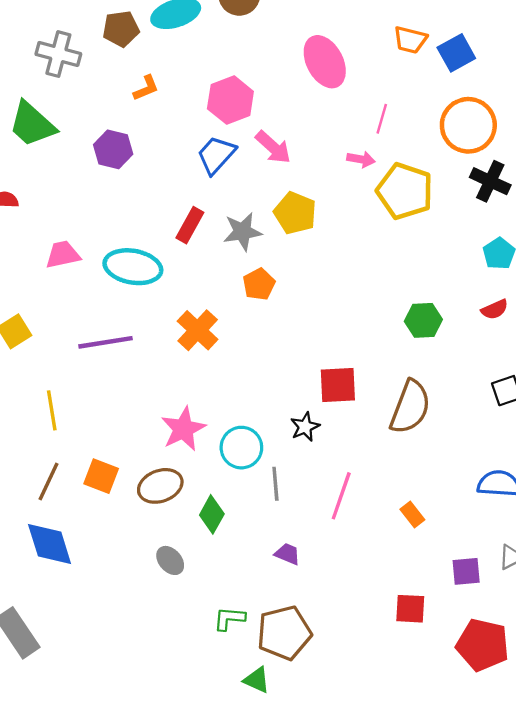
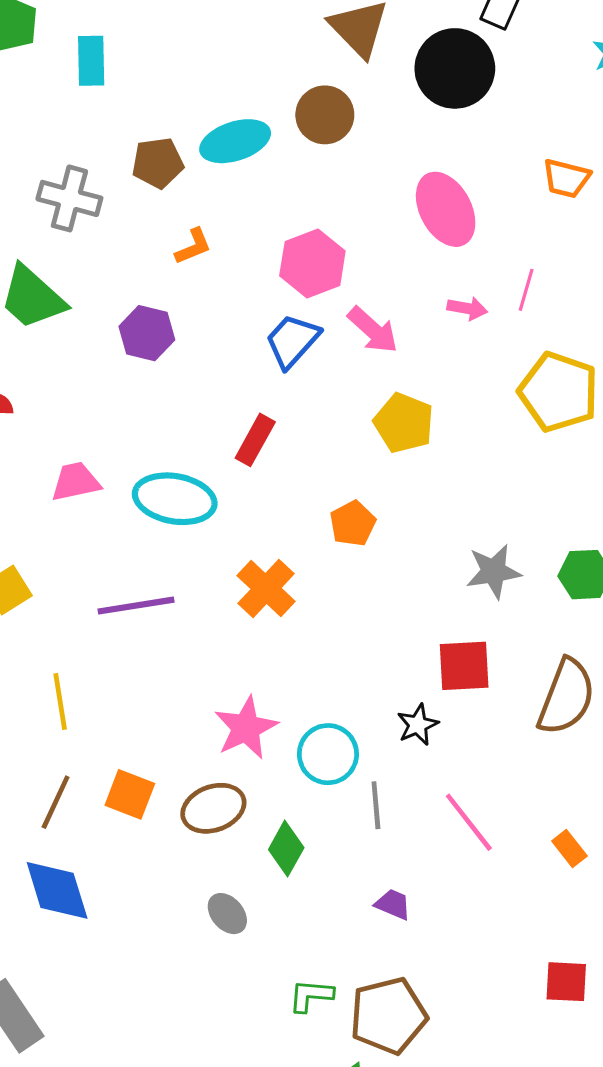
pink arrow: (361, 159) -> (467, 308), moved
gray star: (243, 232) -> (494, 571), moved
pink line: (341, 496) -> (469, 822), turned -57

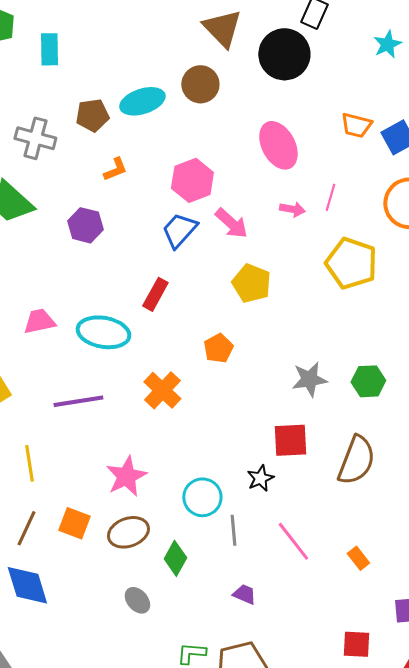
pink star: (246, 728) -> (126, 476), moved

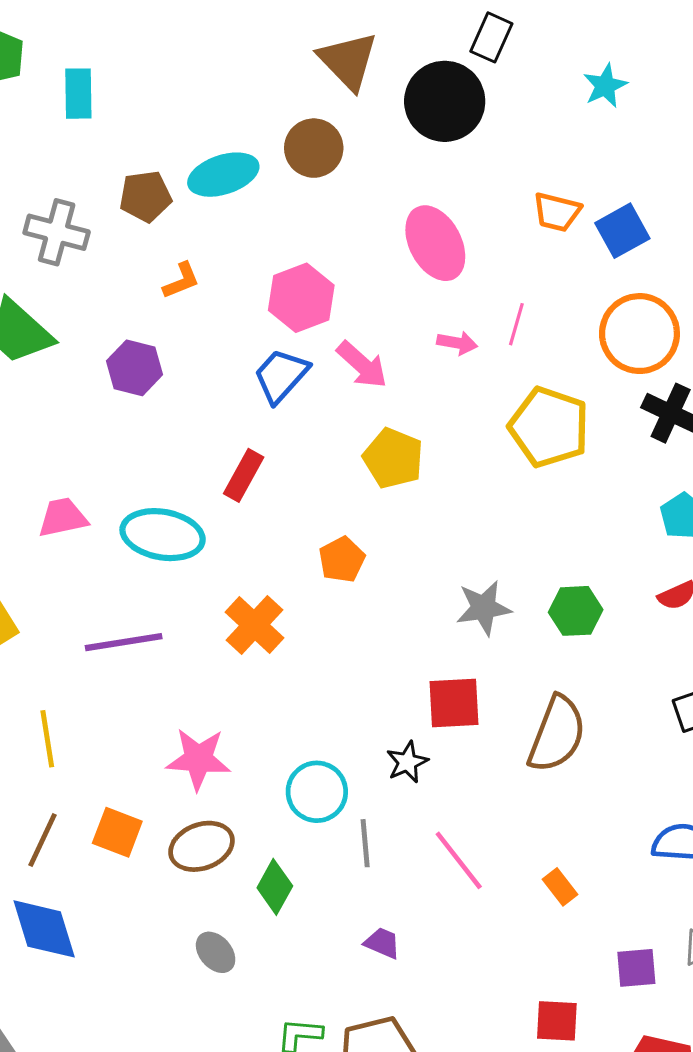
pink star: (126, 476) -> (198, 759), turned 30

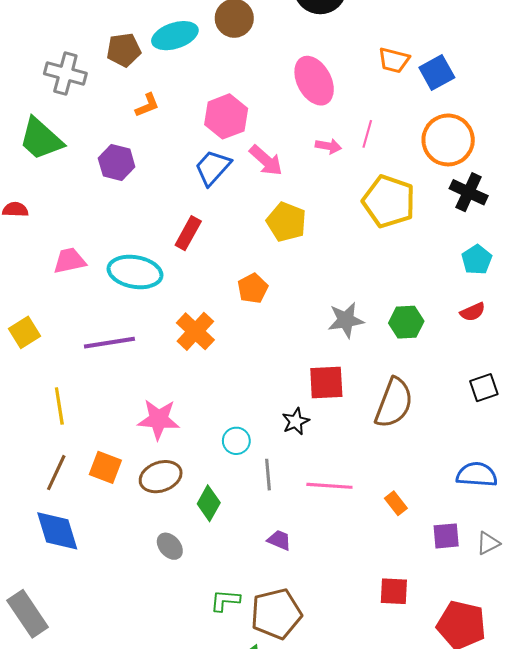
cyan circle: (317, 792) -> (236, 441), size x0.7
pink line: (459, 860) -> (329, 486), turned -48
purple square: (636, 968) -> (446, 536), moved

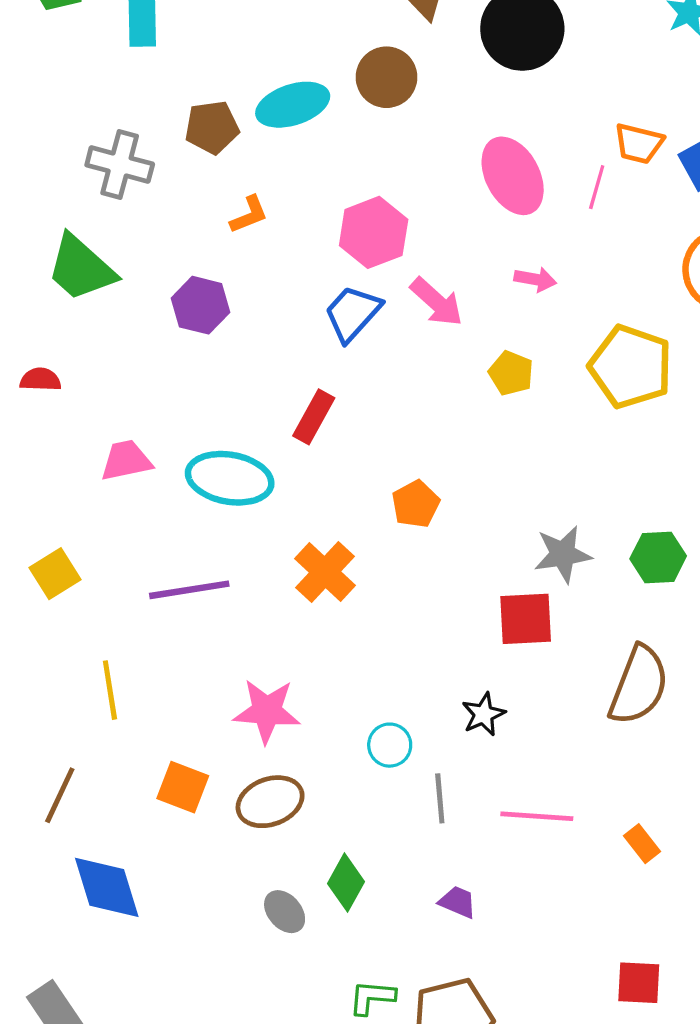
pink line: (367, 134) -> (597, 187), moved
yellow pentagon: (286, 222) -> (511, 373), moved, size x0.7
red square: (326, 382) -> (526, 619), moved
brown line: (56, 473) -> (60, 795), moved
green diamond: (209, 503) -> (346, 883), moved

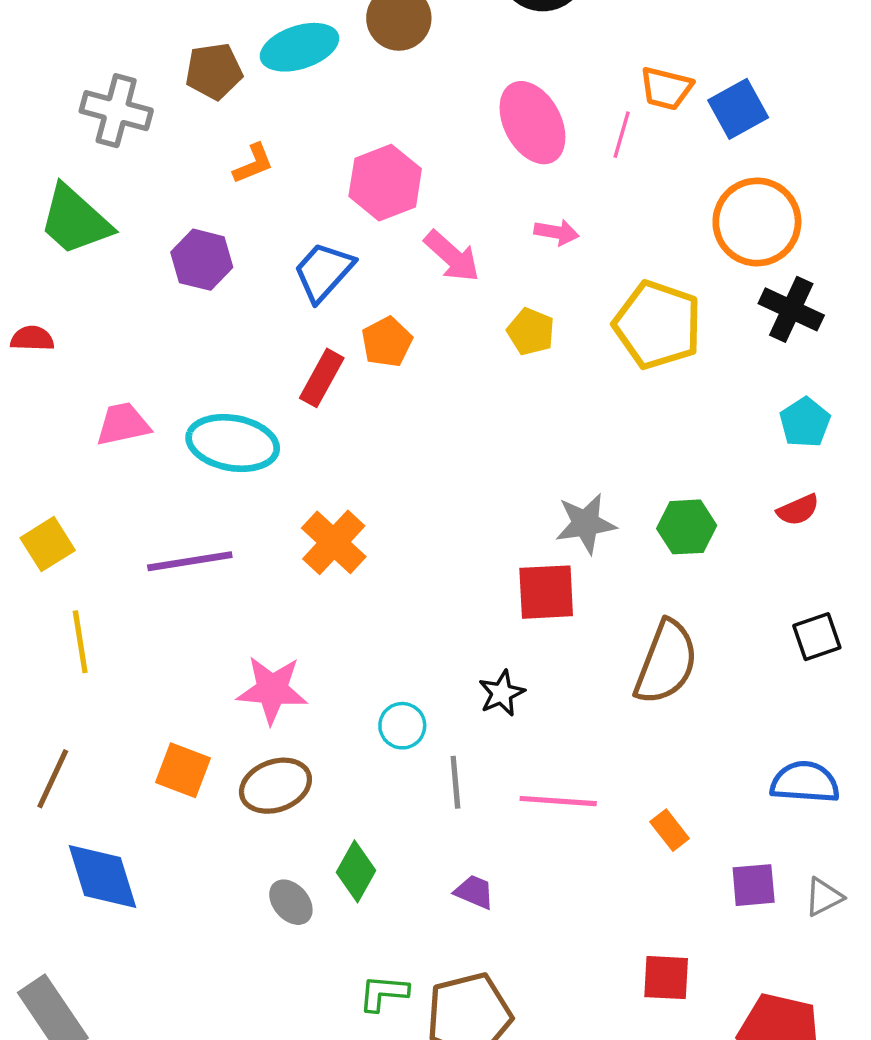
blue trapezoid: (353, 313) -> (323, 272), moved
orange pentagon: (416, 504) -> (387, 342), moved
yellow line: (110, 690) -> (80, 642), moved

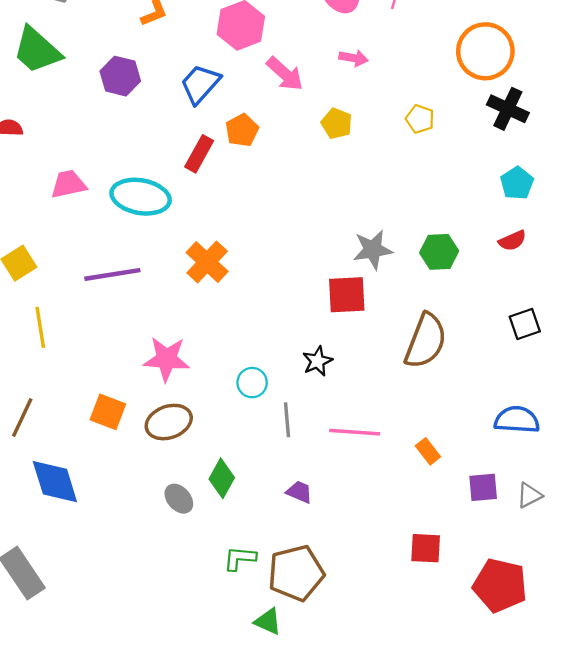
yellow pentagon: (658, 325) -> (420, 119), size x0.5

